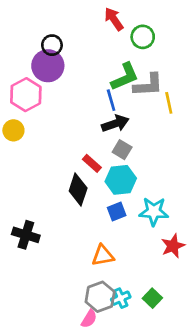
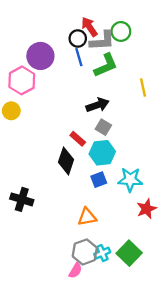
red arrow: (114, 19) -> (89, 27), moved
black circle: (52, 45) -> (78, 38), moved
gray L-shape: (148, 85) -> (102, 41), moved
blue line: (111, 100) -> (79, 57), moved
green square: (152, 298) -> (129, 253), size x1.5

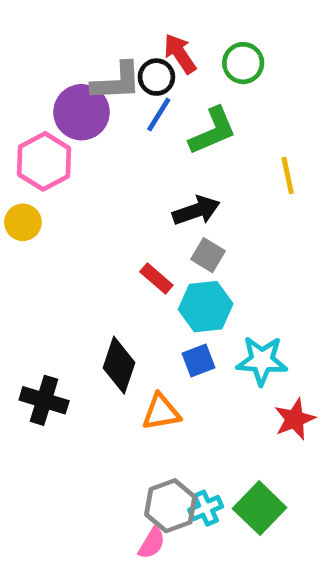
gray L-shape: (102, 41) -> (117, 82), moved
blue line: (79, 57) -> (159, 115), turned 48
black diamond: (66, 161) -> (119, 365), moved
orange triangle: (87, 217) -> (161, 412), moved

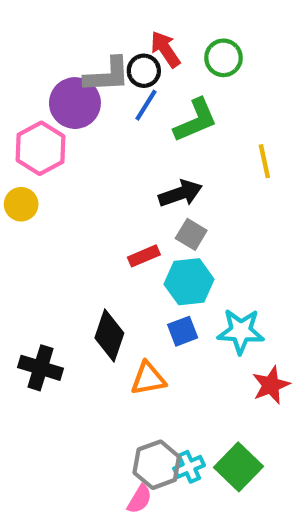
red rectangle: (156, 279) -> (144, 256), turned -64

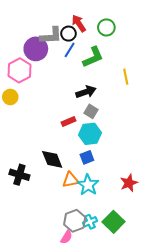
cyan star: (241, 331) -> (88, 185), moved, turned 30
black diamond: (109, 336) -> (52, 159), turned -40

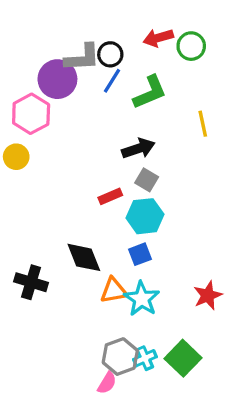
red arrow: (79, 23) -> (158, 38), moved, turned -72
green circle: (106, 27) -> (191, 46), moved

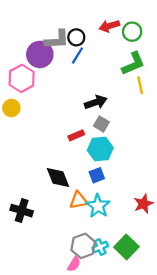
green L-shape: (150, 92) -> (133, 64), moved
black cross: (31, 282) -> (22, 211), moved

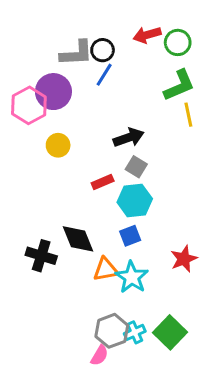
purple circle: (40, 54) -> (53, 92), moved
yellow circle: (11, 108) -> (58, 145), moved
red star: (144, 204) -> (184, 259), moved
black cross: (22, 211) -> (41, 256), moved

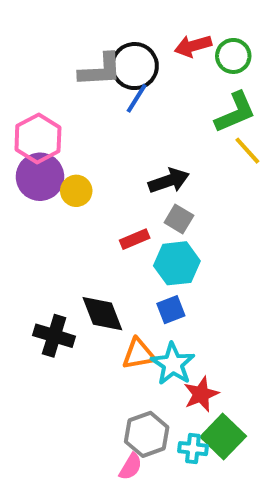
black circle: (103, 50) -> (135, 66), size x1.5
purple circle: (53, 92) -> (40, 177), moved
yellow line: (188, 115) -> (247, 151), turned -30
red star: (184, 259) -> (201, 394), moved
cyan cross: (135, 332) -> (193, 449), moved, turned 30

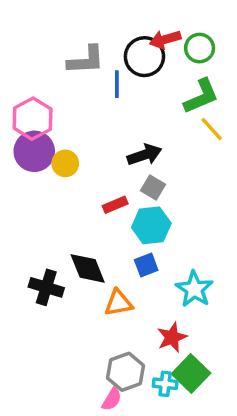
black circle: (135, 66) -> (144, 57), moved
blue line: (137, 98) -> (117, 84), turned -32
cyan star: (173, 364) -> (194, 289), moved

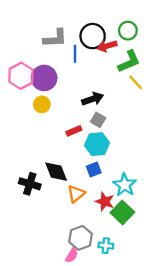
red arrow: (165, 39) -> (107, 46), moved
purple circle: (34, 151) -> (44, 78), moved
orange triangle: (119, 303) -> (76, 194), turned -30
red star: (172, 337) -> (105, 201), moved, turned -30
green square: (191, 373) -> (122, 212), moved

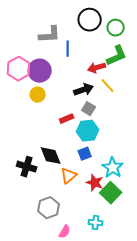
black circle: (93, 36) -> (90, 20), moved
red arrow: (107, 46) -> (97, 68), moved
yellow line: (136, 82) -> (108, 86), moved
gray hexagon: (80, 238) -> (49, 208), moved

